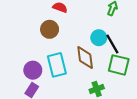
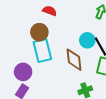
cyan rectangle: (57, 65) -> (42, 50), moved

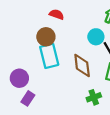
cyan circle: (87, 40) -> (96, 37), moved
purple circle: (23, 72) -> (19, 78), moved

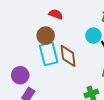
brown diamond: (82, 65) -> (68, 56), moved

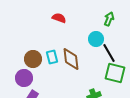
brown circle: (46, 36) -> (33, 59), moved
cyan rectangle: (49, 54) -> (52, 57), size x0.6

